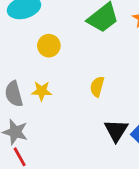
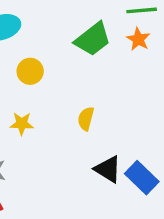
black triangle: (116, 130) -> (108, 169), turned -30

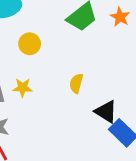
black triangle: (108, 169) -> (106, 112), moved

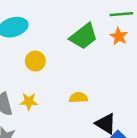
yellow semicircle: (76, 83) -> (78, 98), turned 72

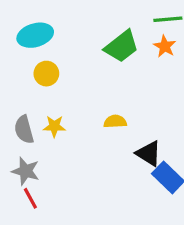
yellow circle: (35, 61) -> (46, 74), moved

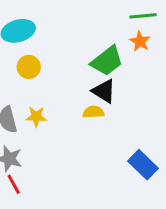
green trapezoid: (122, 46) -> (107, 61), moved
black triangle: (149, 153) -> (104, 91), moved

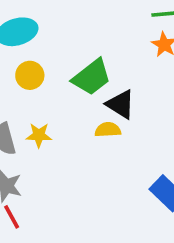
green trapezoid: (107, 61) -> (92, 77), moved

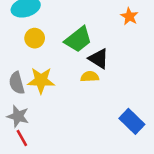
yellow star: (39, 135) -> (41, 80), size x1.5

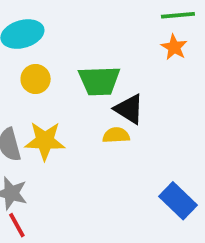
green trapezoid: (78, 39) -> (99, 81), turned 36

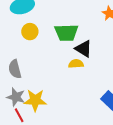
yellow star: (45, 141) -> (35, 100), moved

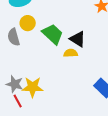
green trapezoid: (66, 33) -> (53, 34), moved, turned -135
gray semicircle: (15, 69) -> (14, 37), moved

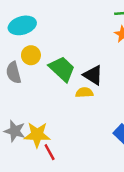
red line: (18, 101) -> (50, 152), moved

